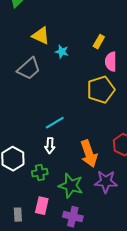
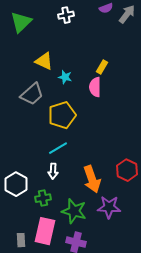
pink semicircle: (111, 62) -> (95, 87), moved
yellow pentagon: (101, 90) -> (62, 115), moved
pink rectangle: (42, 206) -> (45, 231), size x1.5

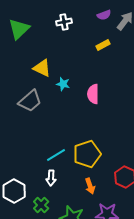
yellow rectangle: (102, 67) -> (103, 45), moved, turned 32
yellow pentagon: (62, 115) -> (87, 154), moved
orange arrow: (92, 179) -> (90, 186), size x0.6
green cross: (43, 198) -> (41, 205), turned -35

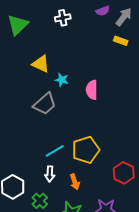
yellow rectangle: (103, 45) -> (121, 41), moved, turned 48
gray trapezoid: (30, 101) -> (45, 104), moved
orange arrow: (90, 186) -> (75, 182), moved

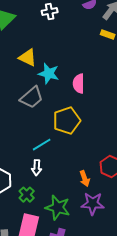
cyan star: (62, 80) -> (49, 74), size x1.5
yellow pentagon: (86, 150) -> (67, 121), moved
orange arrow: (75, 182) -> (85, 179), moved

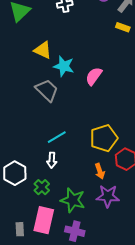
pink semicircle: (79, 84) -> (94, 76), turned 36
gray trapezoid: (32, 98) -> (47, 90), turned -95
yellow pentagon: (67, 121) -> (104, 138), moved

